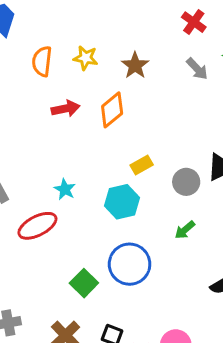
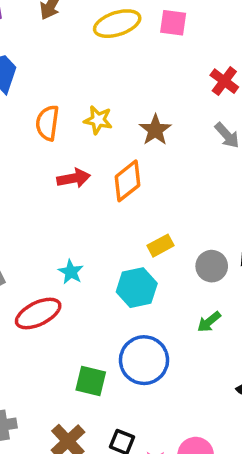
green square: (84, 283) -> (91, 381), turned -32

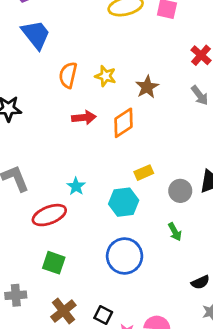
green arrow: (209, 322) -> (175, 232), turned -84
green square: (91, 381) -> (54, 263), moved

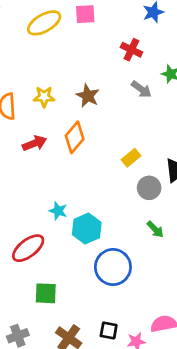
yellow rectangle: (144, 173) -> (131, 158), moved
cyan star: (76, 186) -> (58, 211), moved
cyan hexagon: (124, 202) -> (87, 229), moved

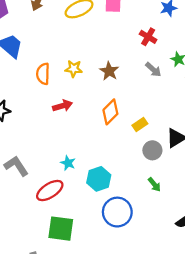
orange diamond: (75, 137) -> (110, 112), moved
cyan star: (58, 211) -> (68, 163), moved
green square: (46, 293) -> (61, 229), size x1.4

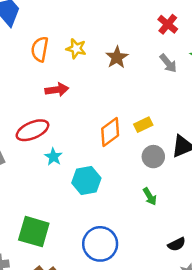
orange diamond: (110, 112) -> (110, 132), moved
red ellipse: (50, 191) -> (32, 130), moved
blue circle: (117, 212) -> (100, 244), moved

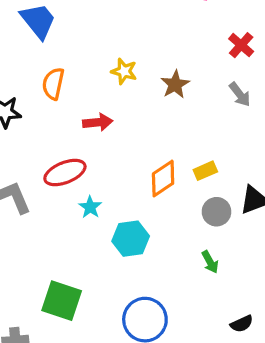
orange semicircle: (40, 49) -> (53, 84), moved

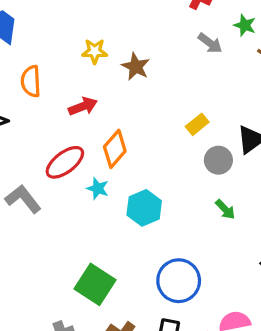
brown star: (175, 84) -> (136, 67), moved
orange diamond: (163, 178) -> (115, 149), moved
green square: (62, 301) -> (95, 284), turned 30

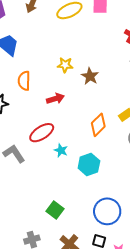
orange diamond: (115, 149) -> (98, 125), moved
green square: (95, 284) -> (55, 210), size x0.7

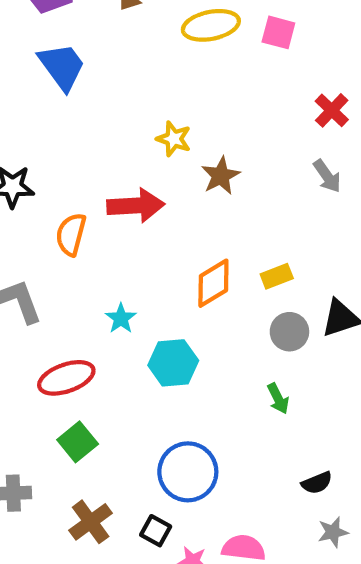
orange semicircle: (24, 81) -> (71, 234), moved
red arrow: (55, 99) -> (136, 206), size x1.4
red ellipse: (42, 133) -> (66, 378), moved

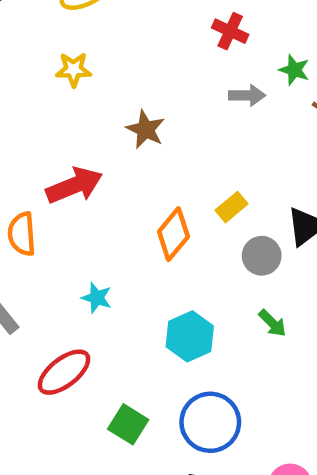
yellow star: (174, 139) -> (74, 70), moved
gray arrow: (327, 176) -> (247, 95), turned -36
cyan hexagon: (173, 363) -> (190, 336), moved
green square: (78, 442) -> (128, 424), moved

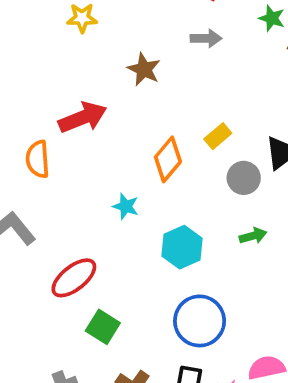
gray arrow: (247, 95) -> (206, 38), moved
cyan star: (97, 298) -> (126, 206), moved
green arrow: (272, 323) -> (253, 236), turned -60
green square: (128, 424) -> (103, 327), moved

